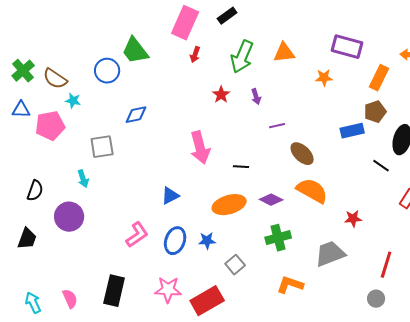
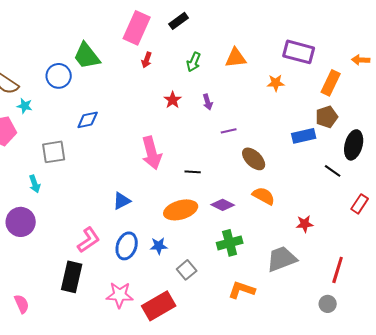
green arrow: (242, 57) -> (194, 62), size x0.6
orange semicircle: (312, 191) -> (264, 196), size x0.7
black rectangle: (114, 291) -> (72, 277), moved

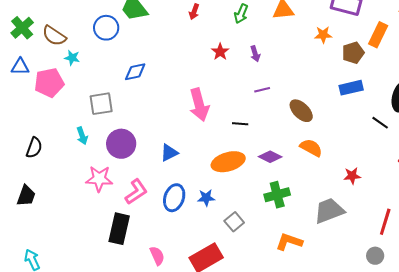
brown pentagon: (327, 117) -> (353, 53), moved
purple line: (229, 131) -> (262, 90), moved
purple circle: (21, 222) -> (121, 144), moved
pink star: (120, 295) -> (99, 179), moved
pink semicircle: (22, 304) -> (157, 256), moved

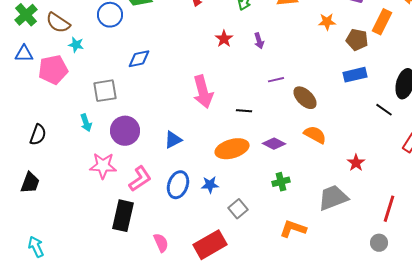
brown pentagon: (353, 53) -> (357, 40), turned 30
purple line: (262, 90) -> (276, 80), moved
red star: (352, 176) -> (356, 163), turned -30
green cross: (277, 195) -> (281, 182), size x0.7

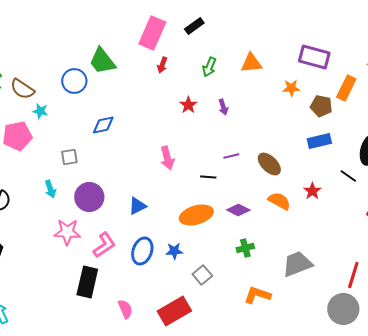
purple line: (276, 80) -> (231, 156), moved
gray square: (105, 91) -> (69, 157), size x0.7
pink arrow: (203, 92) -> (167, 158), size x0.7
red star: (356, 163) -> (312, 191), moved
gray circle: (379, 243) -> (343, 309), size x1.8

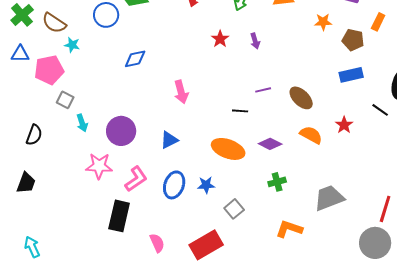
orange rectangle: (346, 88) -> (378, 22), size x0.7
gray square: (69, 157) -> (65, 100), moved, turned 36
pink arrow: (167, 158) -> (181, 92), moved
orange ellipse: (196, 215) -> (228, 149), turned 36

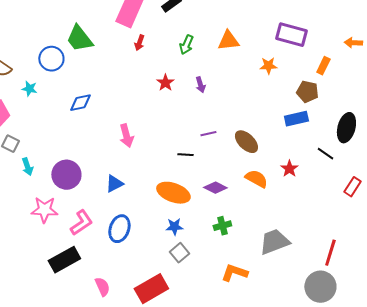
brown pentagon: (353, 40) -> (307, 92), moved
cyan star: (72, 45) -> (29, 89), moved
blue star: (206, 185) -> (174, 227), moved
black rectangle: (119, 216) -> (64, 260), turned 48

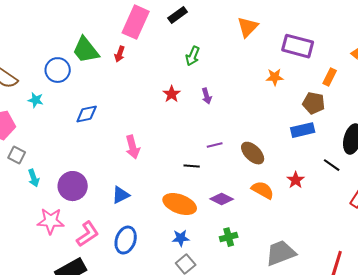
orange triangle: (228, 41) -> (248, 27), moved, turned -40
red arrow: (139, 43) -> (120, 54), moved

